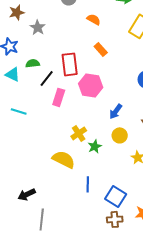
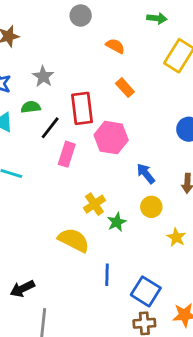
gray star: (38, 27) -> (43, 77), moved
blue arrow: (116, 111) -> (146, 174), turned 105

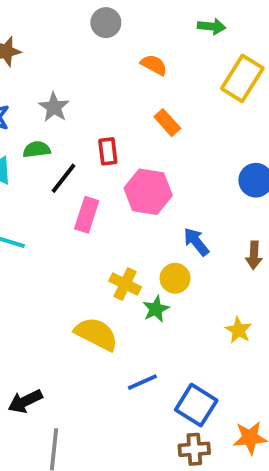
red rectangle: (82, 108) -> (108, 151), size x0.6
yellow cross: (94, 204) -> (125, 284), turned -30
yellow circle: (151, 207) -> (175, 278), moved
blue line: (107, 275) -> (142, 382), turned 65

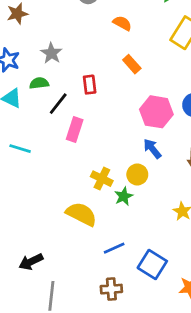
pink hexagon: (148, 192) -> (156, 112), moved
brown cross: (194, 449) -> (111, 289), moved

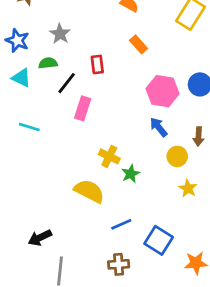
yellow circle: (137, 175) -> (177, 156), moved

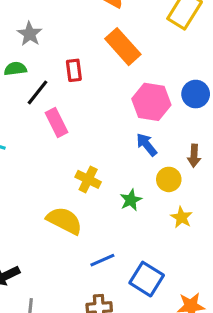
orange rectangle: (139, 44) -> (123, 47), size x1.6
pink rectangle: (83, 108) -> (56, 122), turned -45
green star: (131, 174) -> (131, 200), moved

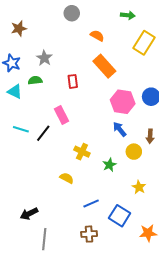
black line: (37, 92) -> (43, 133), moved
yellow star: (181, 217) -> (139, 187), moved
yellow semicircle: (64, 221) -> (67, 178), size x0.6

